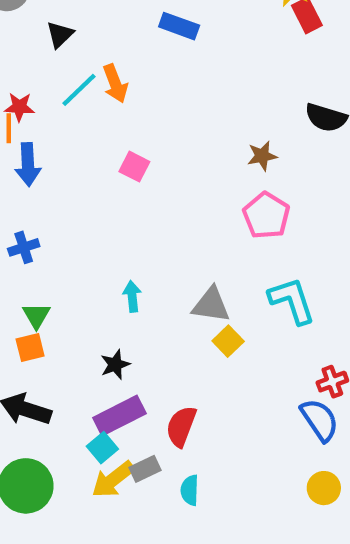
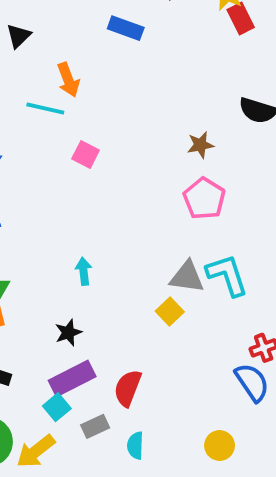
cyan line: (79, 90) -> (45, 109), moved, turned 57
gray triangle: (211, 305) -> (187, 277), moved
yellow arrow: (113, 480) -> (36, 451), moved
yellow circle: (324, 488) -> (220, 446), moved

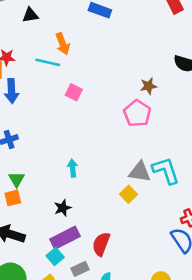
black triangle: (19, 36) -> (30, 15), turned 35
pink pentagon: (204, 199) -> (137, 113), moved

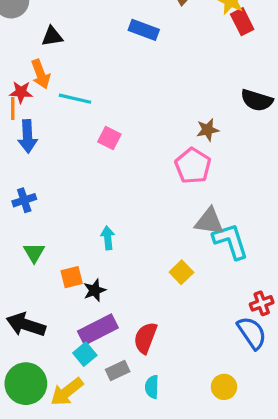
orange arrow: (63, 44) -> (41, 74), moved
gray triangle: (140, 172) -> (209, 221), moved
orange square: (13, 198) -> (72, 277), moved

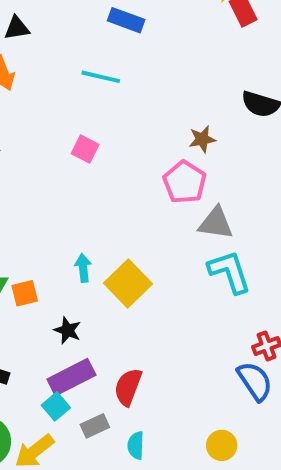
cyan line: (75, 99) -> (101, 77), moved
gray triangle: (209, 221) -> (216, 223), moved
yellow square: (181, 272) -> (128, 284), moved, size x1.6
orange square: (72, 277) -> (25, 293), moved
black star: (95, 290) -> (68, 330), turned -30

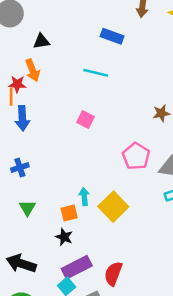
pink pentagon: (185, 182) -> (136, 156), moved
orange square: (25, 293) -> (69, 213), moved
black star: (68, 330) -> (64, 237), moved

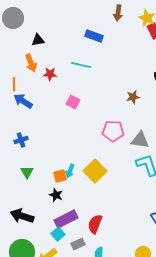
red star: (17, 84) -> (50, 74), moved
blue arrow: (22, 118) -> (23, 101), turned 126
pink pentagon: (136, 156) -> (113, 131), turned -30
cyan arrow: (84, 197) -> (70, 171), moved, turned -152

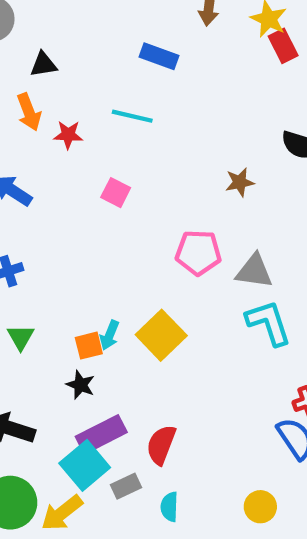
cyan square: (58, 234) -> (85, 465), size x1.6

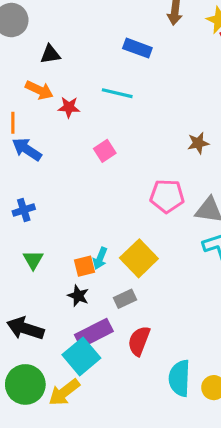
orange arrow: (29, 112) -> (39, 90), turned -44
pink square: (116, 193) -> (105, 151), turned 30
gray rectangle: (126, 486) -> (125, 299), moved
cyan semicircle: (169, 507) -> (179, 378), moved, size x1.6

